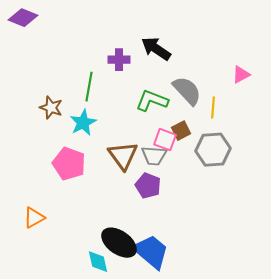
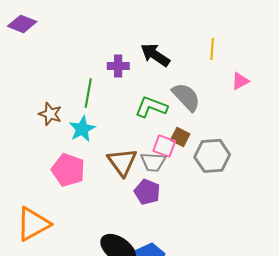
yellow line: (213, 108) -> (212, 49), moved
brown square: (181, 131) -> (180, 137), turned -36
orange triangle: (34, 218) -> (33, 224), size x1.6

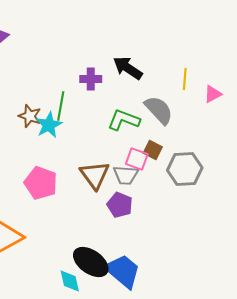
yellow line: (212, 49) -> (185, 79), moved
brown star: (50, 114) -> (30, 116), moved
cyan star: (82, 129) -> (49, 125), moved

